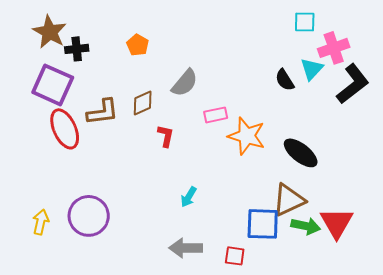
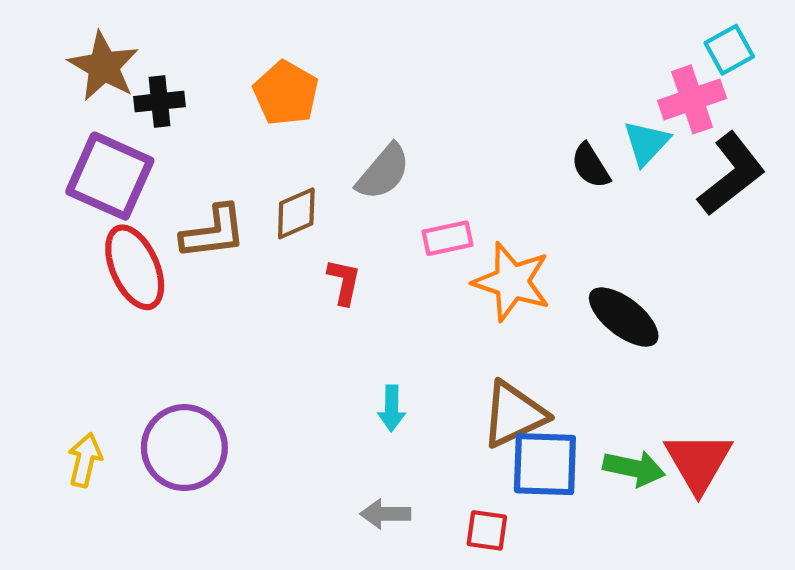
cyan square: (305, 22) -> (729, 50), moved, turned -30
orange pentagon: (138, 45) -> (286, 93), size x1.4
cyan arrow: (189, 197) -> (392, 408), turned -30
brown triangle: (289, 200) -> (514, 414), moved
gray arrow: (186, 248) -> (385, 514), size x0.7

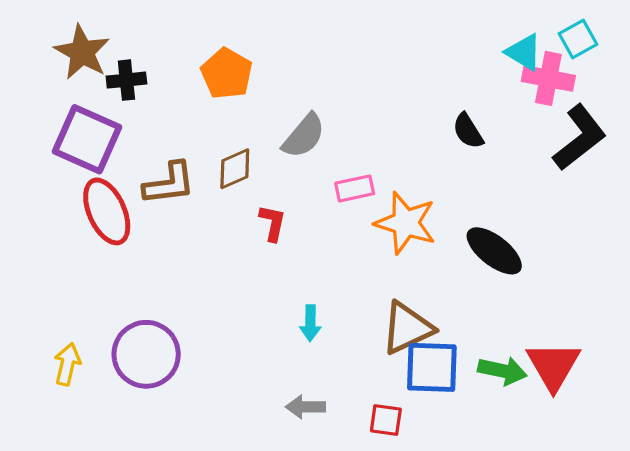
pink cross: (692, 99) -> (548, 78), turned 30
cyan triangle: (646, 143) -> (524, 52), moved, turned -42

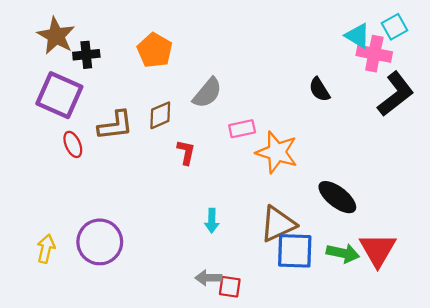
red ellipse: (107, 211) -> (73, 144), size x0.6
black ellipse: (494, 251) -> (337, 197), moved
red square: (386, 420) -> (230, 287), moved

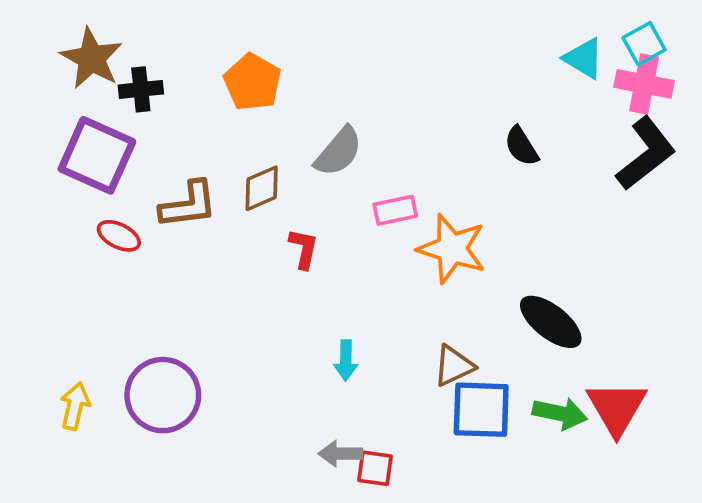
pink cross: (374, 54) -> (644, 84), moved
red ellipse: (73, 144) -> (119, 236), turned -40
brown triangle: (278, 224) -> (454, 366), size x0.7

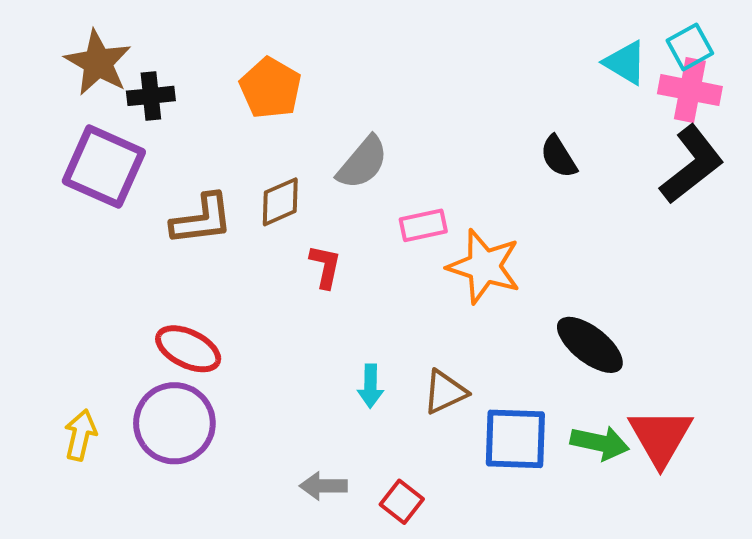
red ellipse: (119, 236) -> (188, 349), moved, size x1.4
brown triangle: (454, 366) -> (445, 392), moved
gray arrow: (340, 454) -> (323, 486), moved
red square: (375, 468) -> (402, 502), turned 30

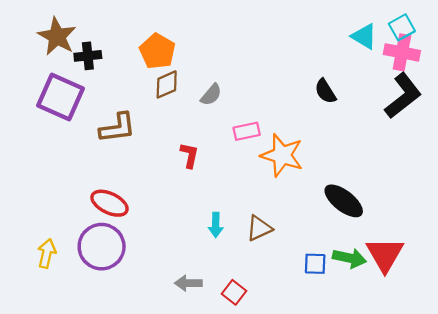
gray semicircle: (363, 163) -> (211, 95), size x0.7
brown diamond: (280, 202) -> (167, 84), moved
blue square: (515, 439) -> (315, 264), moved, size x0.6

